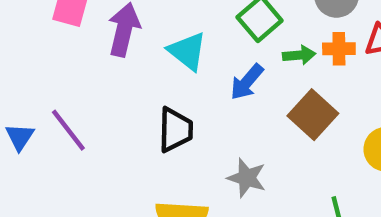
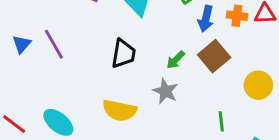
green arrow: (299, 55) -> (176, 60), moved, turned 132
blue arrow: (247, 82) -> (206, 19), moved, turned -35

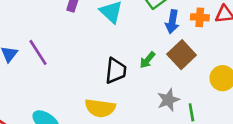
black trapezoid: (123, 54) -> (116, 71), moved
gray star: (165, 91) -> (168, 100), moved, turned 30

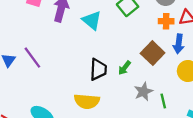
blue arrow: (172, 22) -> (179, 44), moved
green arrow: (147, 60) -> (124, 68), moved

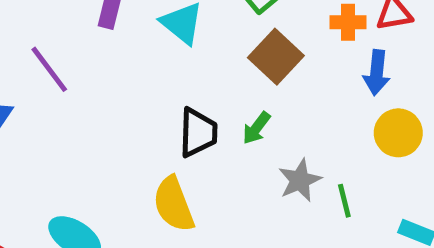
brown square: (153, 53) -> (276, 57), moved
purple line: (32, 58) -> (49, 69), moved
yellow semicircle: (87, 101) -> (174, 204), turned 65

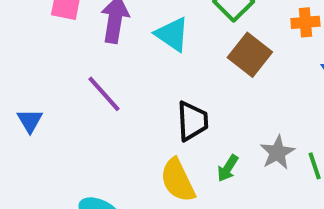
purple line: (49, 69) -> (104, 94), moved
green arrow: (256, 128) -> (228, 168), moved

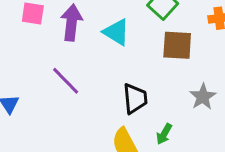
brown square: (250, 55) -> (177, 45), turned -32
gray star: (277, 152) -> (203, 97), moved

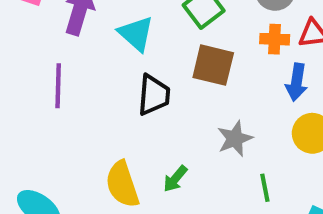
purple line: (66, 81) -> (58, 86), turned 36
black trapezoid: (135, 99) -> (154, 95), moved

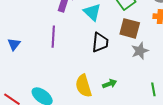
gray star: (235, 139) -> (140, 51), moved
green arrow: (175, 179) -> (110, 84), turned -152

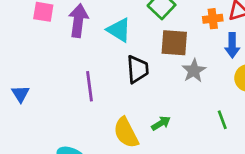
purple line: (53, 37) -> (90, 86), moved

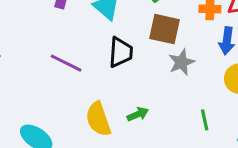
purple line: (90, 86) -> (66, 63), turned -64

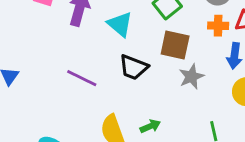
black trapezoid: (121, 52) -> (134, 67), turned 108

